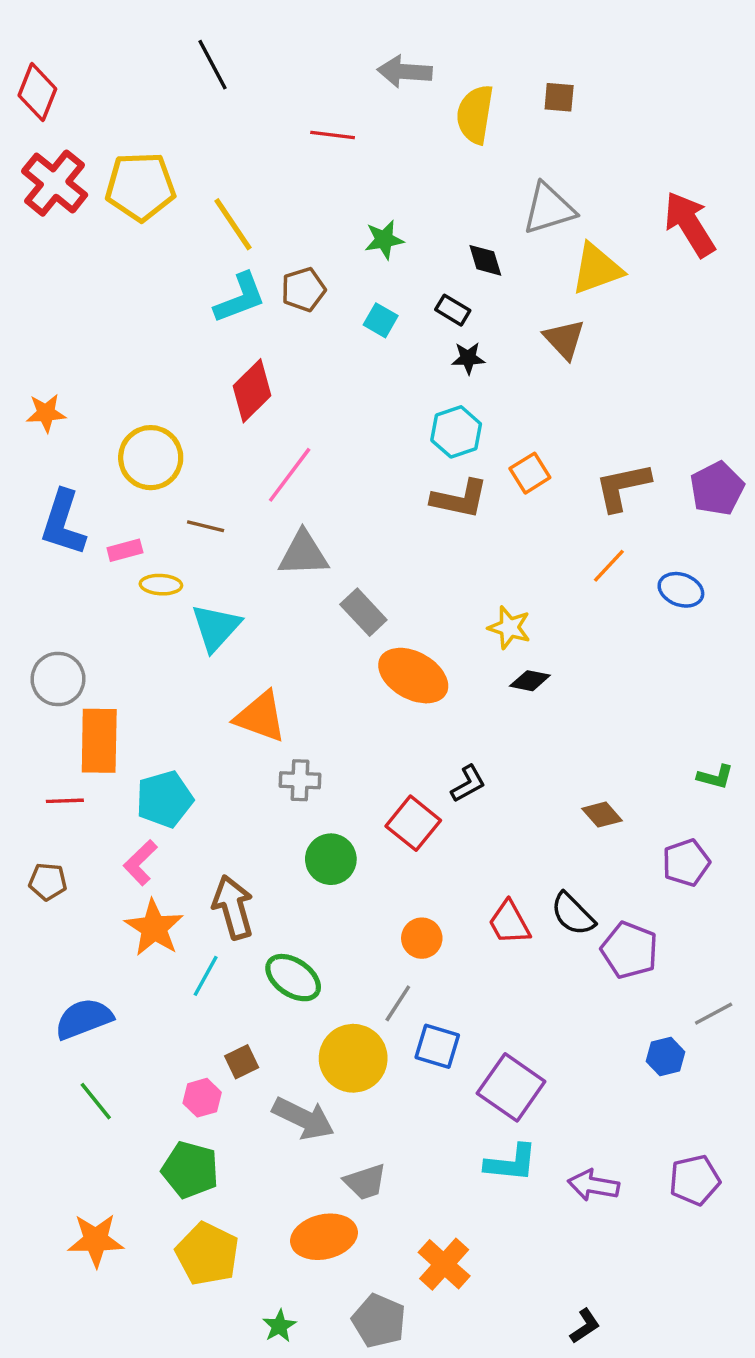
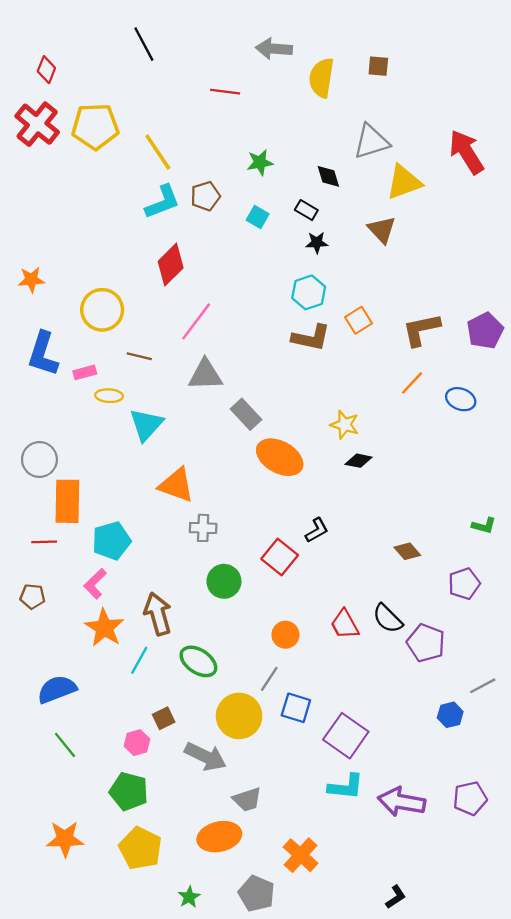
red diamond: (37, 92) -> (46, 70), moved, size x0.7
purple arrow: (593, 1185) -> (402, 802), size x1.4

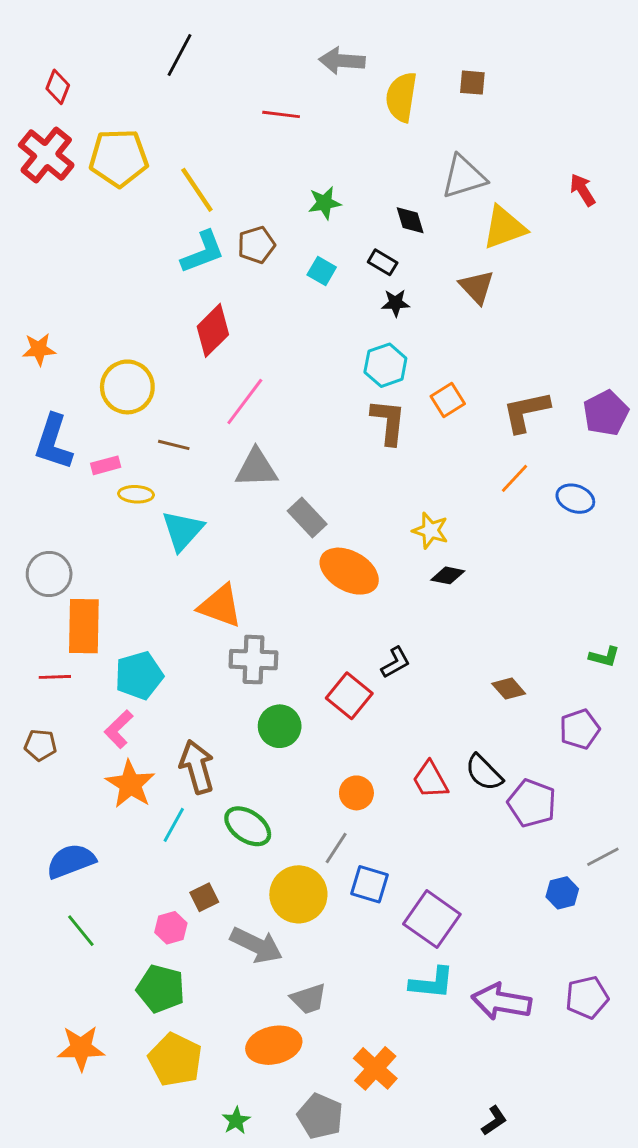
black line: (144, 44) -> (180, 55), turned 56
red arrow: (466, 152) -> (583, 190), size x0.6
brown L-shape: (311, 338) -> (388, 422), turned -96
gray cross: (203, 528) -> (253, 660), size x1.4

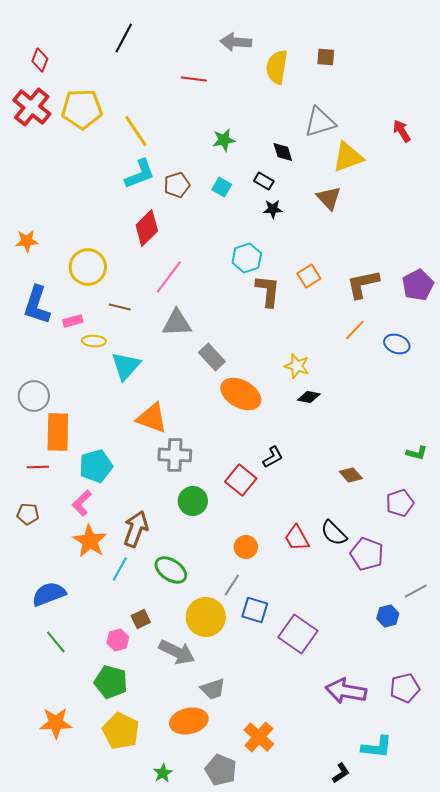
brown pentagon: (256, 245) -> (177, 185), moved
cyan hexagon: (385, 365) -> (247, 258), moved
brown arrow: (197, 767) -> (136, 529), turned 36
cyan L-shape: (432, 983) -> (377, 747), moved

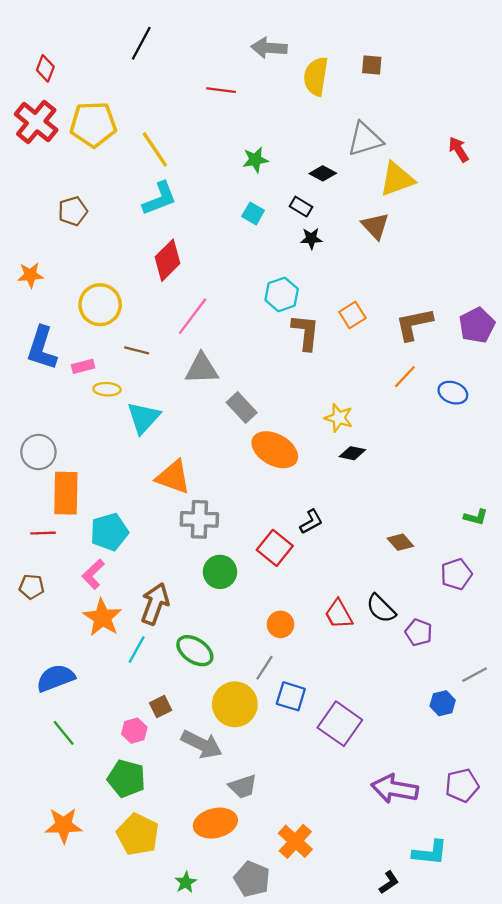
black diamond: (283, 152) -> (323, 173), turned -45
brown pentagon: (177, 185) -> (73, 211), moved
purple pentagon: (367, 554) -> (419, 632), size x0.7

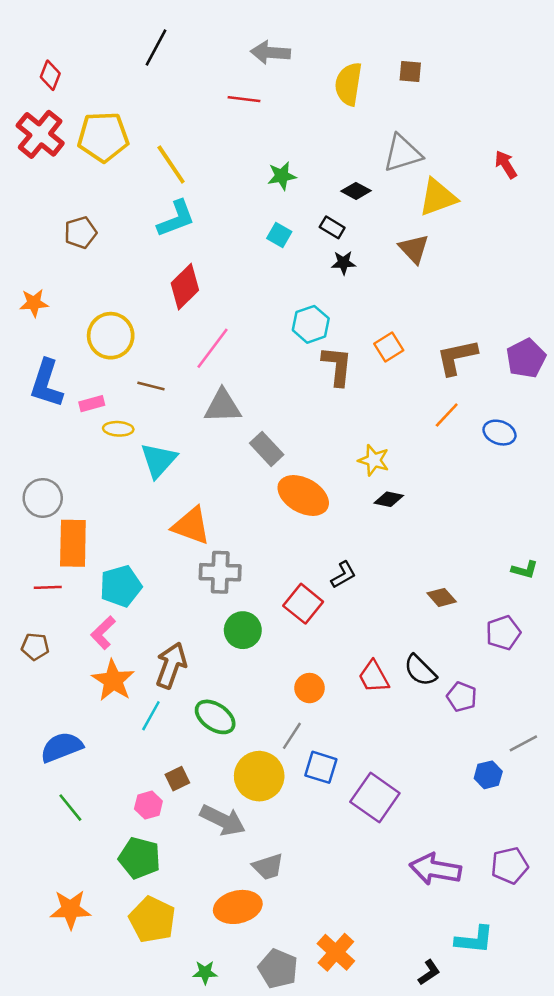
gray arrow: (269, 48) -> (270, 53), moved
orange cross: (295, 841) -> (336, 952), moved
green star: (186, 882) -> (205, 972), turned 30

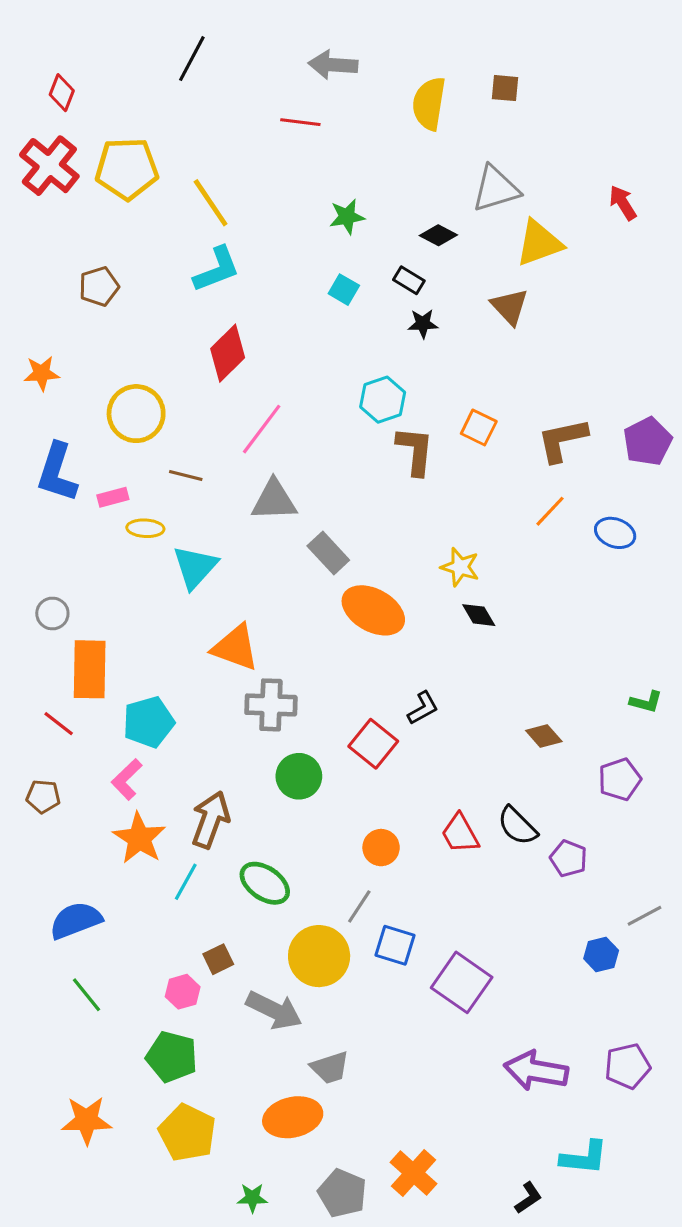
orange square: (389, 347) -> (479, 428), turned -32
gray circle: (43, 498) -> (52, 614), size x0.7
black diamond: (389, 499) -> (479, 615), turned 48
red line: (48, 587) -> (59, 724), turned 40

